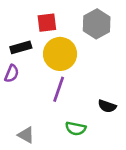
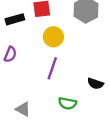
black rectangle: (21, 47) -> (15, 19), moved
yellow circle: (60, 54) -> (53, 37), size x0.7

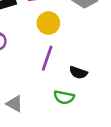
black semicircle: (95, 84) -> (78, 73), moved

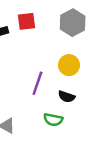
yellow circle: (48, 23) -> (69, 65), moved

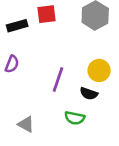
yellow circle: (69, 65) -> (99, 71), moved

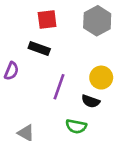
black rectangle: (17, 26) -> (39, 48), moved, turned 36

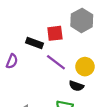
red square: (47, 19) -> (55, 33), moved
purple line: (59, 87) -> (56, 62), moved, turned -72

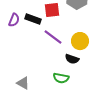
purple semicircle: (12, 61) -> (14, 20), moved

